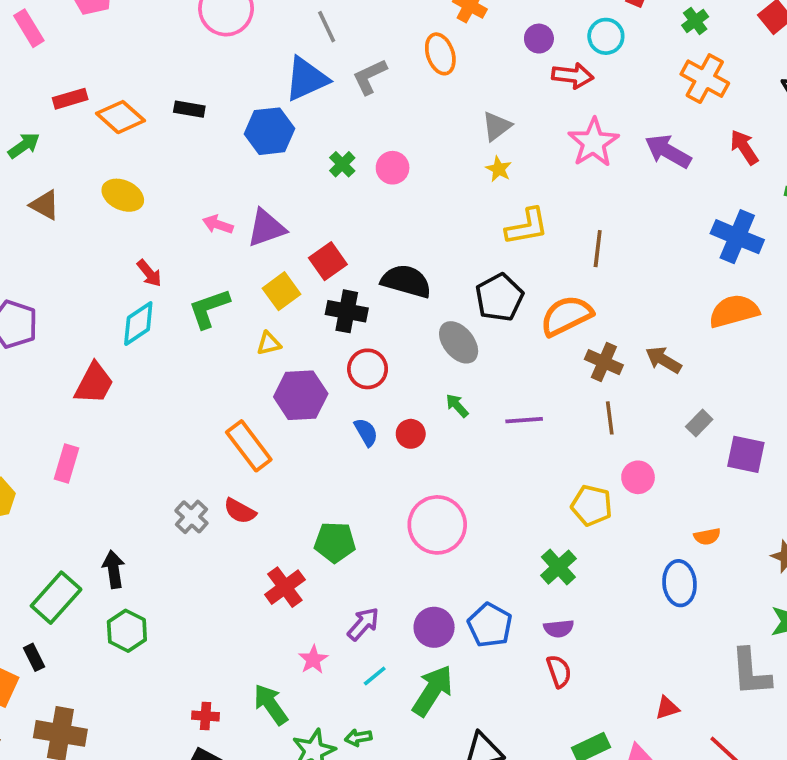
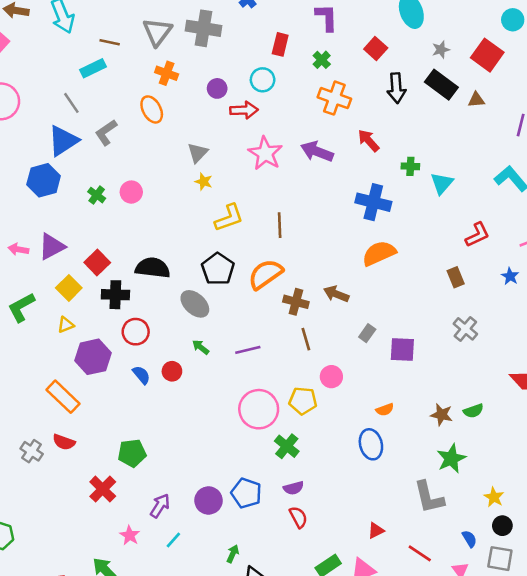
pink circle: (437, 525) -> (259, 409), moved
green arrow: (433, 691) -> (233, 554), moved, size x0.5

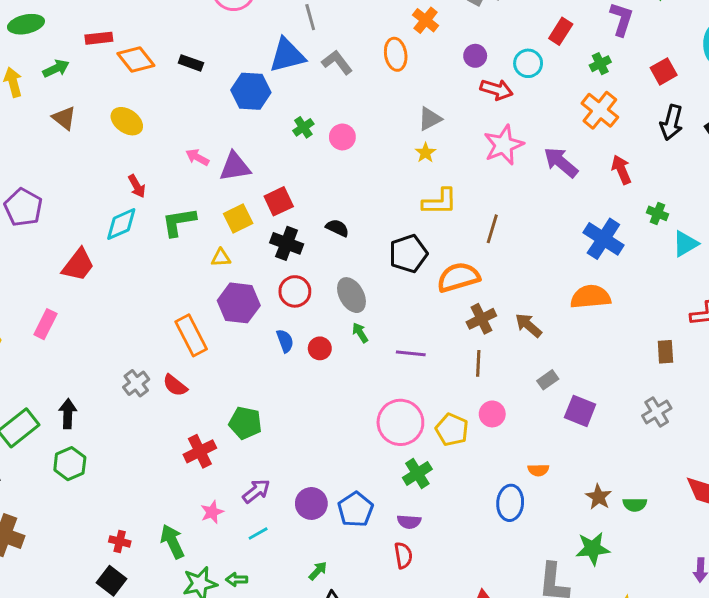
gray L-shape: (106, 132) -> (337, 62), turned 68
black semicircle: (153, 268) -> (337, 228), size x0.6
brown cross: (296, 302) -> (481, 319), turned 30
gray ellipse: (195, 304) -> (351, 295), moved

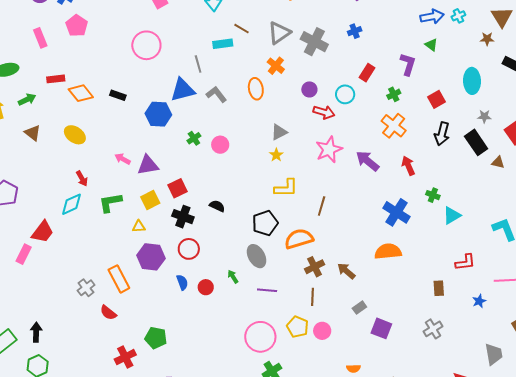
gray ellipse: (351, 295) -> (257, 256), moved
pink rectangle: (45, 324) -> (24, 254), moved
gray cross: (136, 383) -> (86, 288), moved
yellow pentagon: (452, 430) -> (298, 327), moved

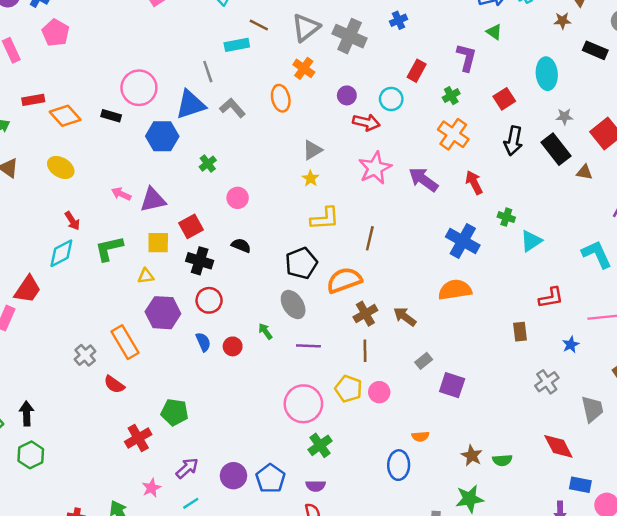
pink circle: (146, 45) -> (139, 88), moved
pink circle: (220, 145) -> (238, 198), moved
yellow square: (150, 200) -> (158, 243), turned 30
gray cross: (433, 329) -> (547, 382), moved

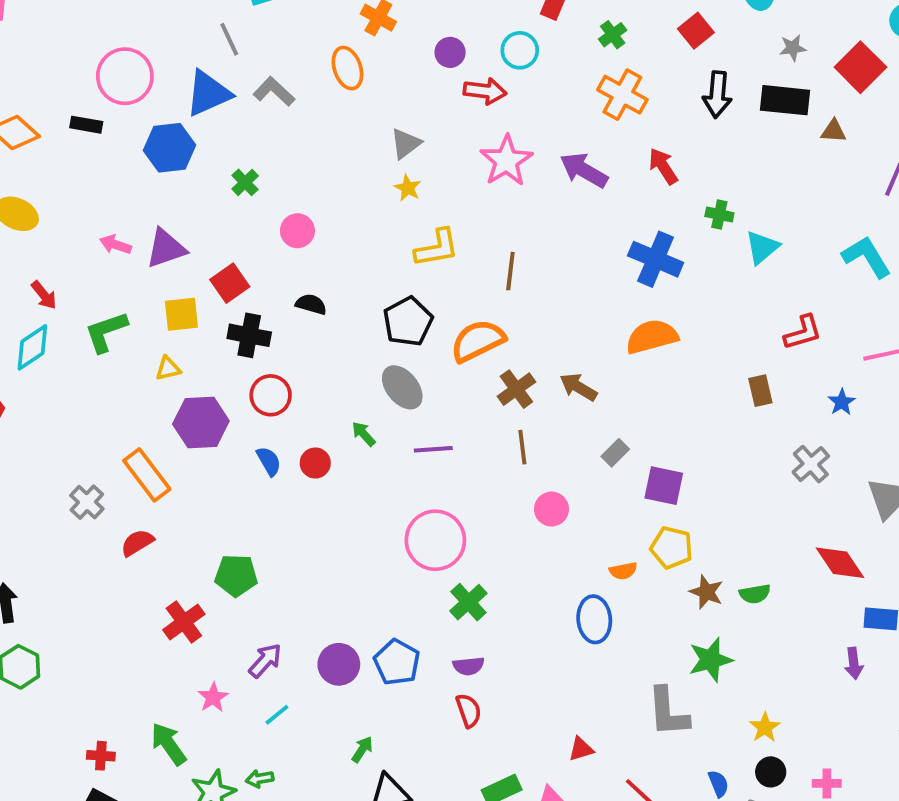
black rectangle: (556, 149) -> (785, 100), turned -40
red semicircle: (114, 384) -> (137, 543), turned 120
yellow pentagon: (349, 389) -> (672, 548), moved

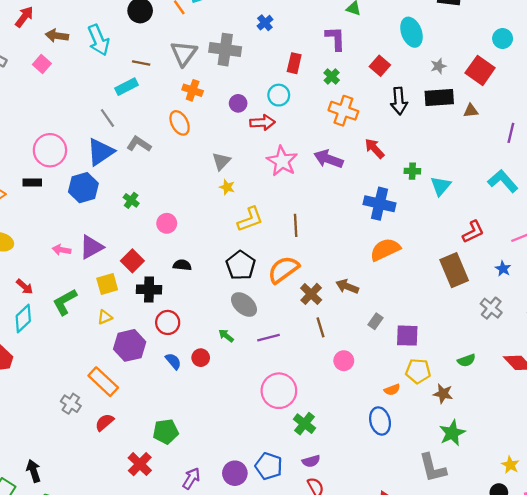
brown rectangle: (760, 391) -> (454, 270), size x1.8
green semicircle: (755, 594) -> (466, 360), moved
yellow star: (765, 727) -> (510, 465), moved

